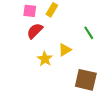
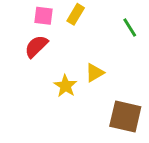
red semicircle: (35, 31) -> (36, 46), moved
green line: (89, 33) -> (130, 27), moved

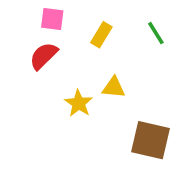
yellow rectangle: (76, 14) -> (101, 35), moved
yellow triangle: (95, 73) -> (114, 87), turned 36

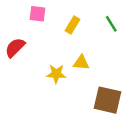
red semicircle: (43, 56) -> (15, 48), moved
yellow star: (79, 103) -> (56, 74), turned -30

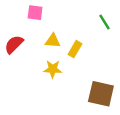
yellow rectangle: (72, 25) -> (75, 49), moved
yellow triangle: (81, 63) -> (53, 41), moved

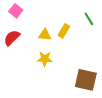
pink square: (35, 13) -> (16, 11), moved, turned 32
yellow rectangle: (75, 49) -> (64, 31), moved

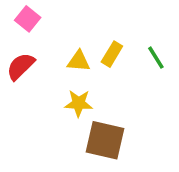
green line: (89, 19) -> (156, 58), moved
brown square: (86, 80) -> (105, 140), moved

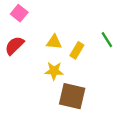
yellow rectangle: (112, 54) -> (77, 50), moved

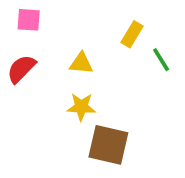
pink square: (19, 13) -> (29, 20), turned -35
yellow rectangle: (77, 50) -> (132, 34), moved

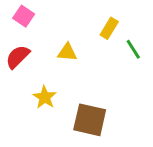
pink square: (29, 20) -> (24, 16), turned 30
yellow star: (81, 107) -> (45, 97), moved, turned 30

